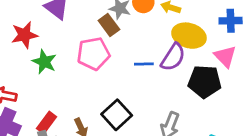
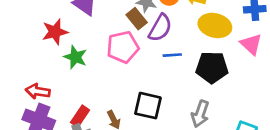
purple semicircle: (173, 57) -> (160, 28), moved
black pentagon: (205, 82) -> (212, 67), moved
black square: (117, 115) -> (148, 106), turned -32

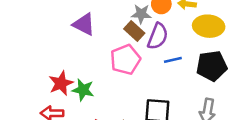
red star: (55, 32) -> (61, 83), moved
green star: (75, 57) -> (83, 90), moved

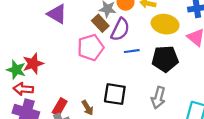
green star: (83, 90) -> (16, 70), moved

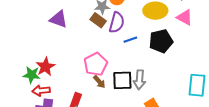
pink pentagon: (91, 47) -> (96, 64), moved
gray arrow: (158, 98) -> (139, 80), moved
brown arrow: (88, 108) -> (99, 82), moved

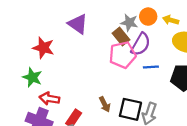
pink pentagon: (96, 64) -> (122, 55), moved
red star: (45, 67) -> (43, 48), moved, turned 30
red arrow: (41, 91) -> (49, 99), moved

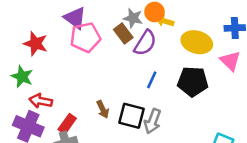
yellow arrow: (171, 20) -> (165, 21), moved
pink pentagon: (122, 55) -> (85, 37), moved
blue line: (151, 67) -> (152, 80), moved, turned -63

